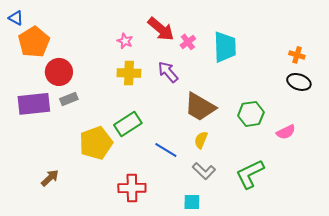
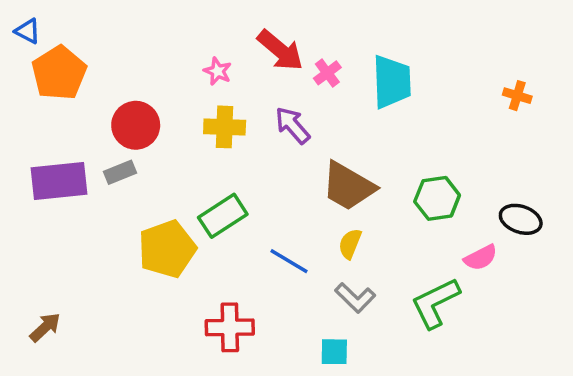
red circle: (59, 72) -> (136, 125), moved
black ellipse: (299, 82) -> (521, 219), moved
pink semicircle: (286, 132) -> (481, 258), moved
brown arrow: (50, 178) -> (45, 327), moved

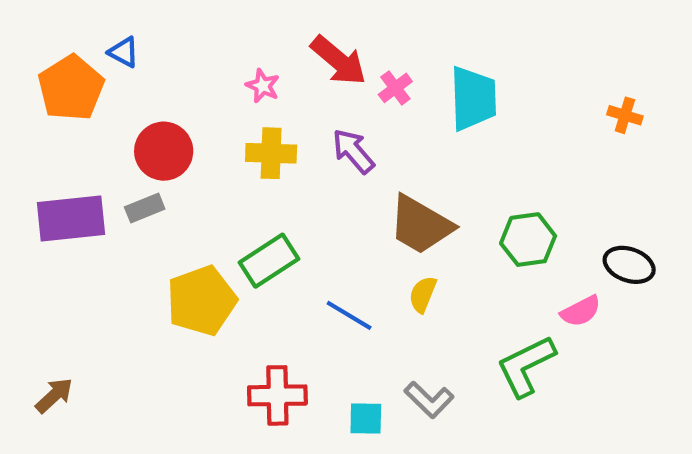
blue triangle: (28, 31) -> (124, 52), moved
gray L-shape: (355, 298) -> (429, 400), moved
cyan square: (334, 352) -> (366, 419), moved

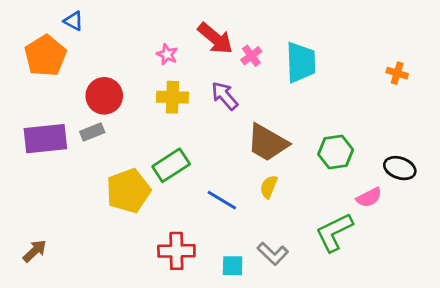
blue triangle: (124, 52) -> (73, 21), moved

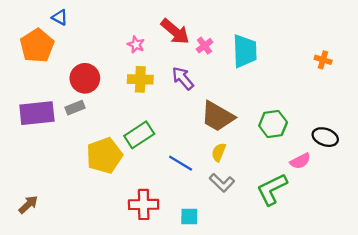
gray L-shape: (273, 254) -> (222, 183), moved

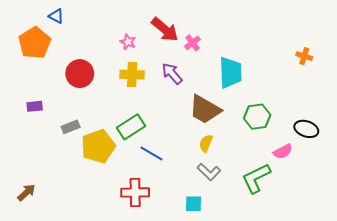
cyan trapezoid: (245, 51) -> (230, 73), moved
gray rectangle: (75, 108) -> (71, 127), moved
purple rectangle: (37, 113) -> (35, 106), size x0.5
blue line: (181, 163) -> (152, 154), moved
cyan square: (189, 216) -> (194, 204), moved

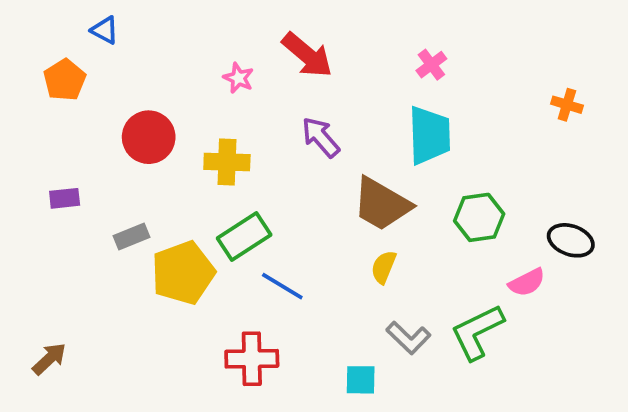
orange pentagon: (35, 43) -> (65, 80), size x0.7
pink cross: (193, 43) -> (431, 65), moved
yellow cross: (132, 75) -> (227, 162), moved
gray L-shape: (209, 172) -> (408, 338), moved

